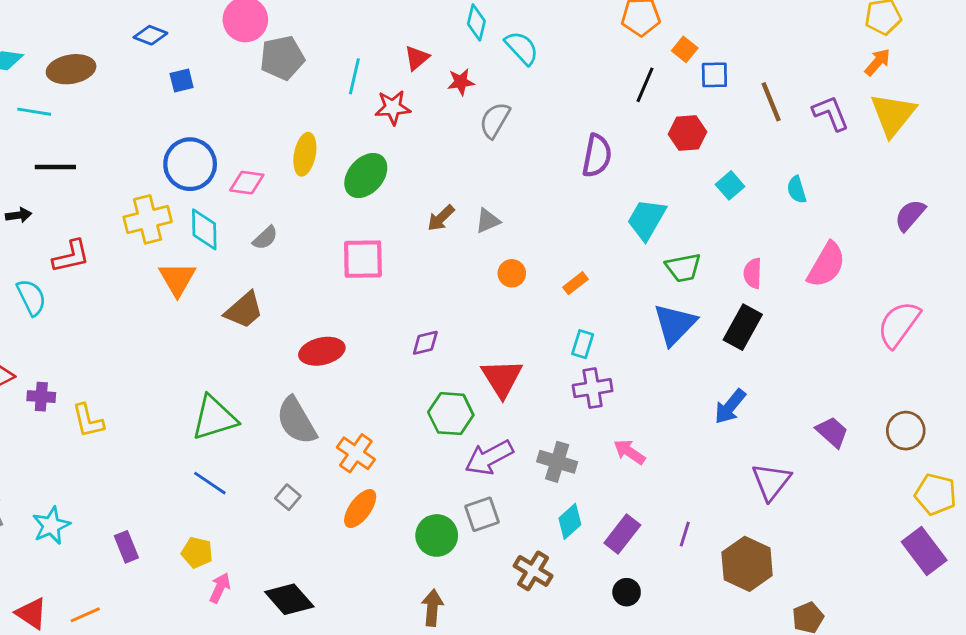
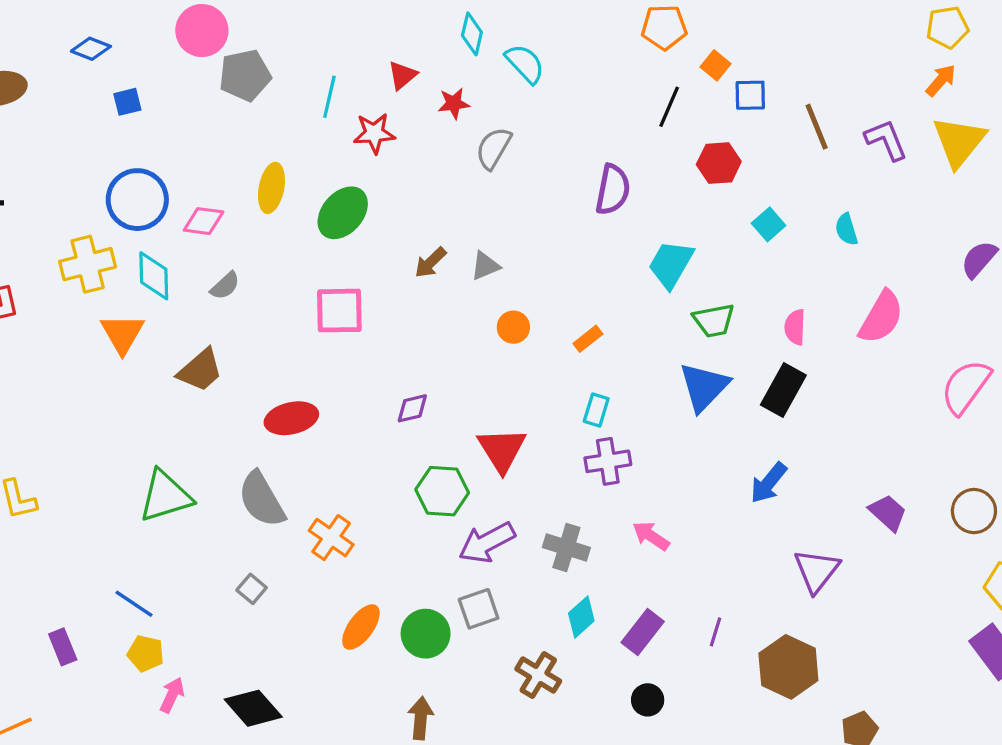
blue line: (210, 483) -> (134, 604), moved
orange ellipse: (360, 509) -> (361, 627), moved

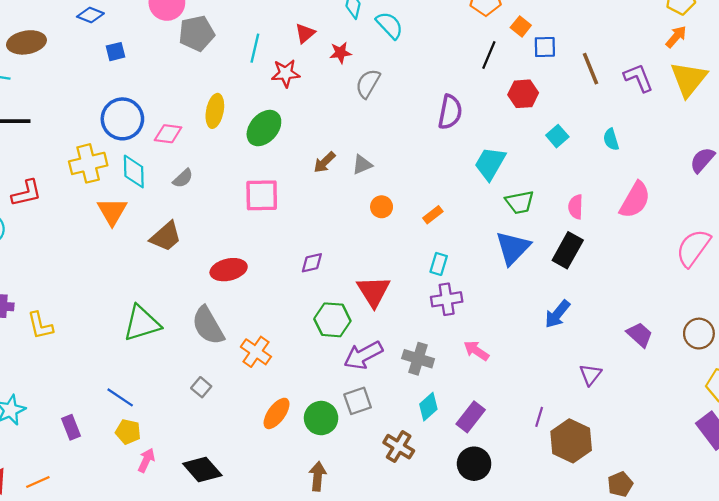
purple triangle: (817, 571) -> (590, 375), size x0.7
purple line: (716, 632) -> (539, 417), moved
black circle: (648, 700) -> (474, 464), size x1.5

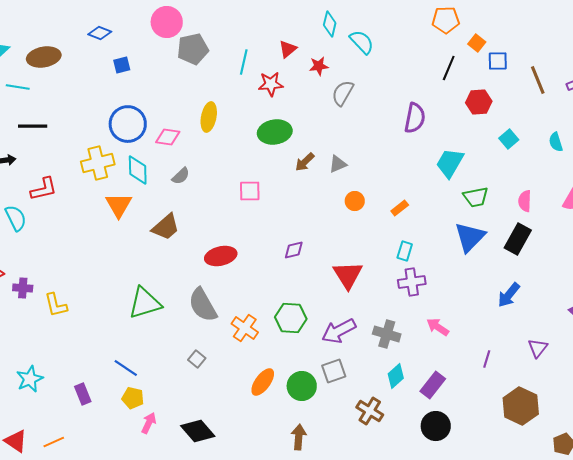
green ellipse: (264, 128) -> (275, 132), moved, turned 40
pink square: (262, 195) -> (250, 191), size x0.7
green hexagon: (332, 320) -> (291, 318), moved
purple line: (539, 417) -> (487, 359), moved

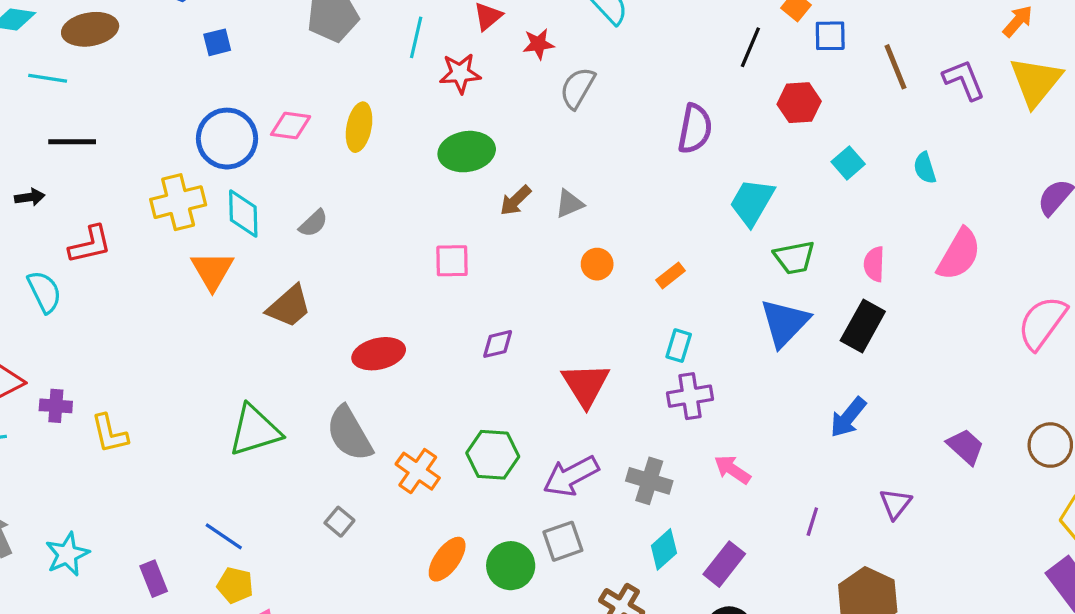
pink diamond: (168, 137) -> (291, 125), moved
pink square: (250, 191) -> (452, 261), moved

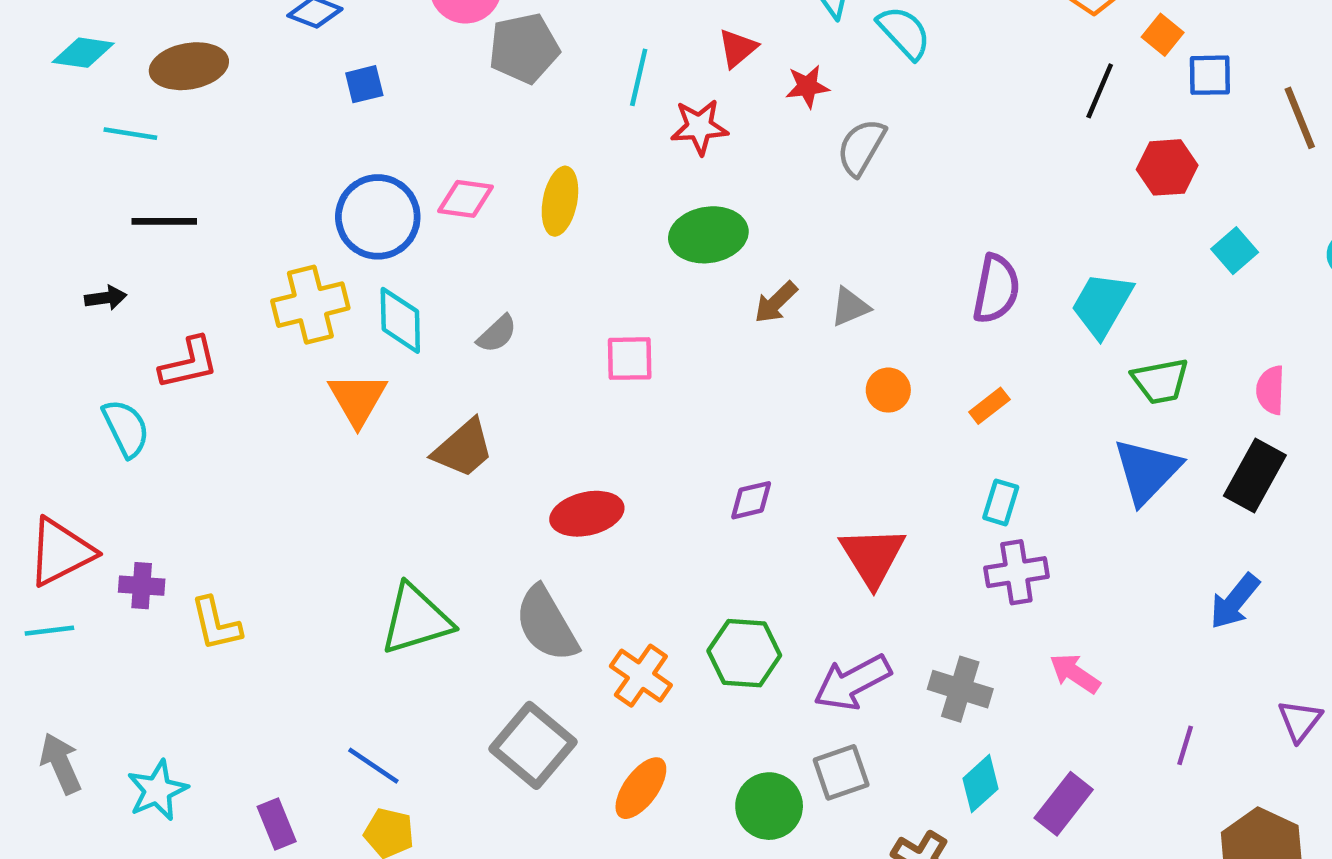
purple semicircle: (695, 129) -> (996, 289), moved
pink square: (452, 261) -> (630, 359), moved
gray square: (339, 522) -> (533, 745), size x2.0
orange ellipse: (447, 559) -> (641, 788), moved

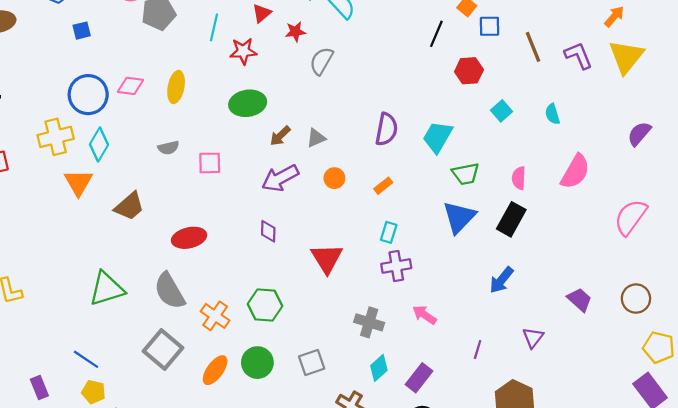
cyan diamond: (400, 320) -> (99, 144), turned 32
gray semicircle: (497, 334) -> (168, 148), moved, turned 30
purple diamond: (751, 500) -> (268, 231), turned -75
purple arrow: (852, 682) -> (280, 178), moved
green circle: (769, 806) -> (257, 363), moved

